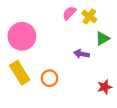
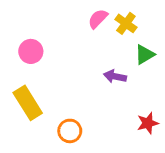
pink circle: (22, 36) -> (31, 51), size x0.6
orange circle: (49, 78) -> (70, 131), moved

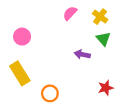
yellow cross: (126, 23) -> (100, 17), moved
green triangle: (145, 55) -> (103, 39), turned -40

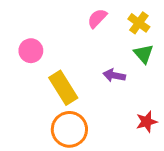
yellow rectangle: (20, 73) -> (63, 88), moved
orange circle: (50, 93) -> (69, 129), size x1.5

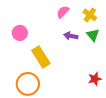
purple arrow: (114, 75) -> (71, 36), moved
orange circle: (69, 129) -> (28, 84), moved

